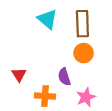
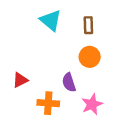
brown rectangle: (82, 24) -> (88, 25), size x0.6
red triangle: (19, 75) -> (20, 80), turned 35

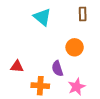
brown rectangle: (88, 25) -> (83, 14), moved
red triangle: (20, 80) -> (17, 66), turned 32

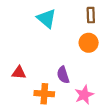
orange circle: (75, 47) -> (89, 43), moved

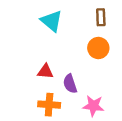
red triangle: (19, 73) -> (45, 71), moved
pink star: (84, 95) -> (93, 106), turned 30

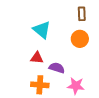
cyan triangle: (52, 21) -> (42, 30), moved
purple semicircle: (70, 84) -> (57, 68), turned 126

